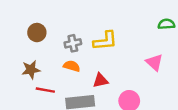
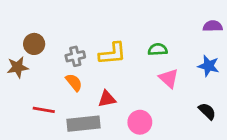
green semicircle: (166, 24) -> (158, 49), moved
orange semicircle: (72, 66) -> (74, 82), turned 35
brown star: (31, 70) -> (18, 67), moved

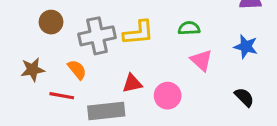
gray cross: (75, 56) -> (97, 36), size x1.6
brown star: (18, 67) -> (33, 70), moved
orange semicircle: (74, 82) -> (77, 70), moved
pink circle: (140, 122) -> (168, 96), moved

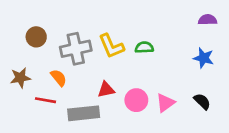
green semicircle: (189, 28) -> (144, 47), moved
yellow L-shape: (138, 33) -> (111, 46), turned 72
pink triangle: (201, 60) -> (165, 103), moved, turned 42

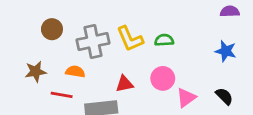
orange semicircle: (59, 78) -> (75, 72), turned -42
pink circle: (136, 100) -> (163, 78), moved

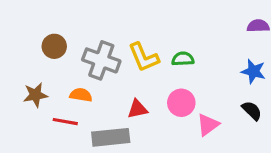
gray cross: (93, 41) -> (101, 60), turned 32
black semicircle: (224, 96) -> (252, 111), moved

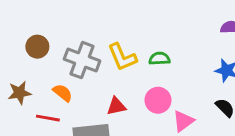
orange semicircle: (81, 95) -> (63, 93), turned 30

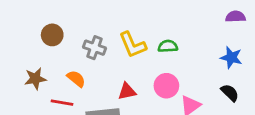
gray cross: (82, 60) -> (95, 48), size x0.7

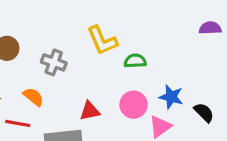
yellow L-shape: (133, 45) -> (102, 40), moved
blue star: (231, 58) -> (171, 97), moved

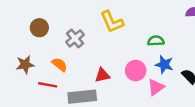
green semicircle: (135, 61) -> (156, 41), moved
gray cross: (54, 62) -> (75, 38), turned 30

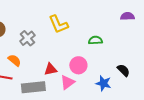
blue star: (164, 65) -> (103, 83), moved
pink triangle: (156, 87) -> (67, 82), moved

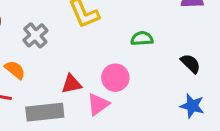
black semicircle: (123, 70) -> (191, 64), moved
blue star: (103, 83) -> (192, 106), moved

